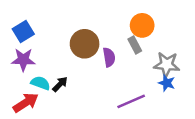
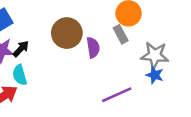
cyan semicircle: (40, 83) -> (20, 75), turned -126
black arrow: (60, 84) -> (21, 49), moved

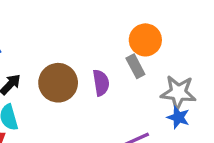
brown circle: (67, 33) -> (58, 83), moved

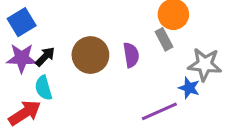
blue star: (178, 117) -> (189, 88), moved

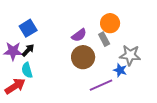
blue square: (22, 22) -> (28, 28), moved
brown circle: (90, 55) -> (83, 57), moved
purple semicircle: (131, 55) -> (79, 35), moved, turned 63

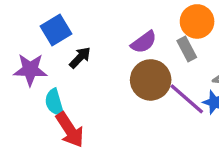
black arrow: (28, 50) -> (80, 58), moved
purple line: (101, 85) -> (187, 99), moved, turned 65
red arrow: (15, 86) -> (70, 130), moved, turned 90

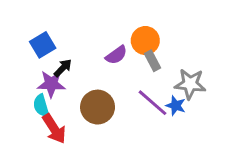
orange circle: (197, 21) -> (145, 41), moved
purple star: (30, 70) -> (51, 84), moved
brown circle: (151, 80) -> (98, 107), moved

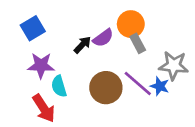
black arrow: (63, 68) -> (82, 45), moved
cyan semicircle: (41, 106) -> (59, 86), moved
brown circle: (98, 107) -> (106, 88), moved

